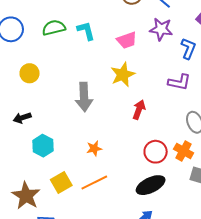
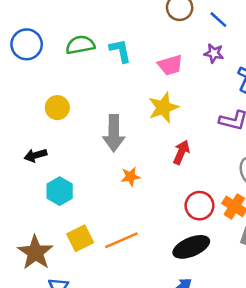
purple star: (161, 29) -> (214, 53), size x0.7
yellow circle: (30, 73) -> (57, 108), moved
orange star: (94, 148) -> (131, 177), moved

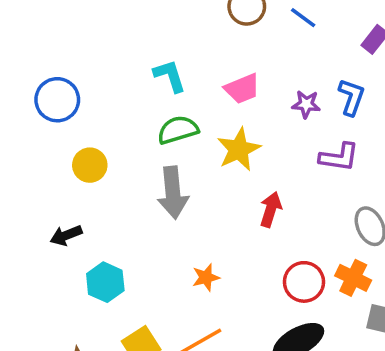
blue circle: (27, 44) -> (57, 100), moved
green semicircle: (80, 45) -> (178, 130), moved
purple star: (214, 53) -> (306, 104), moved
orange star: (131, 177) -> (206, 277), moved

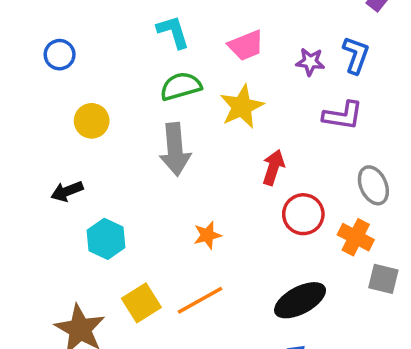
blue circle: (57, 100) -> (60, 55), size x0.7
red circle: (304, 282) -> (303, 214), moved

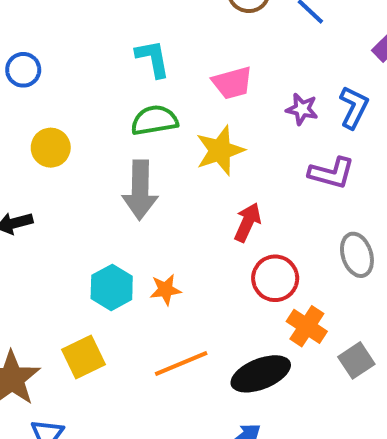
orange cross: (356, 237) -> (307, 326), moved
cyan hexagon: (106, 239) -> (112, 287), moved
gray square: (383, 279) -> (356, 360), turned 36
orange line: (200, 300) -> (181, 363), moved

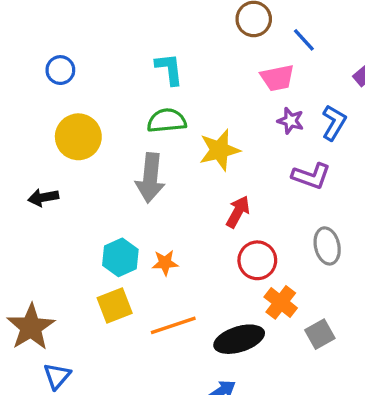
pink trapezoid: (232, 83) -> (277, 78), moved
yellow circle: (51, 148) -> (78, 137), size x1.4
yellow square: (83, 357) -> (115, 305), moved

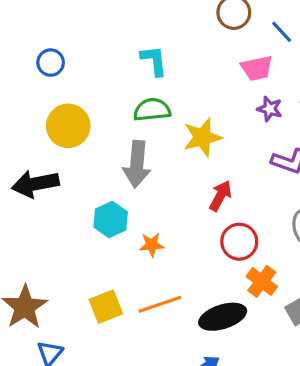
black arrow: (43, 198) -> (35, 184), size x1.6
cyan hexagon: (120, 257) -> (111, 220), moved
yellow square: (115, 305) -> (106, 307), moved

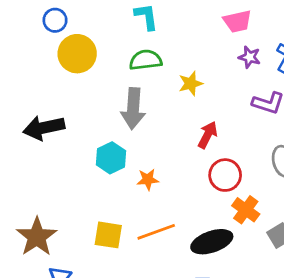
yellow circle: (68, 126) -> (77, 54), moved
yellow star: (202, 137) -> (191, 83), size x0.7
yellow square: (106, 307) -> (108, 235), turned 32

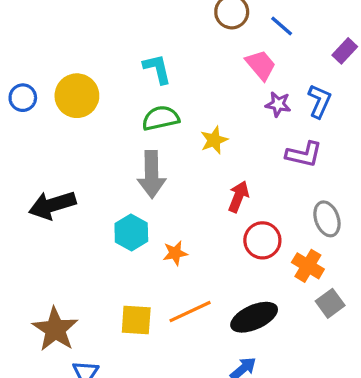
blue circle: (55, 20) -> (23, 98), moved
pink trapezoid: (237, 21) -> (261, 65), turned -112
yellow circle: (77, 54) -> (77, 96), moved
orange cross: (246, 210) -> (308, 266), moved

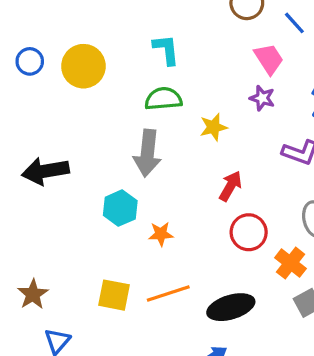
purple star: (278, 104) -> (262, 98), moved
brown star: (55, 329) -> (33, 294), size x0.7

